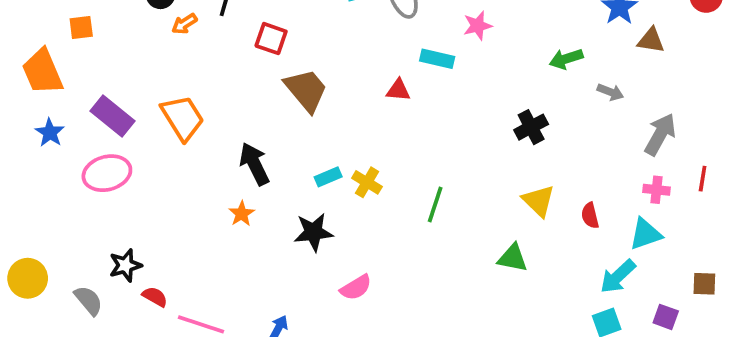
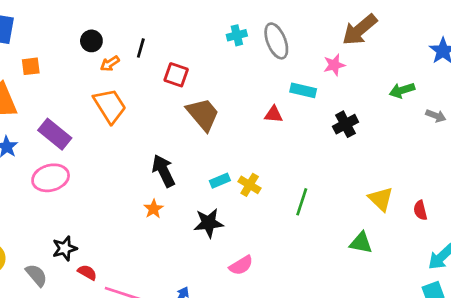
orange trapezoid: (183, 118) -> (110, 106), moved
black cross: (531, 127) -> (345, 124), moved

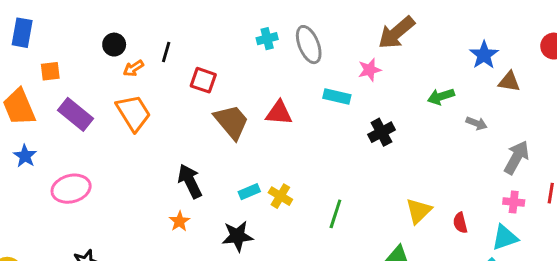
red triangle: (274, 114) -> (279, 113), moved, size x1.4
purple rectangle: (55, 134) -> (76, 114), moved
yellow triangle: (381, 199) -> (419, 211), turned 32

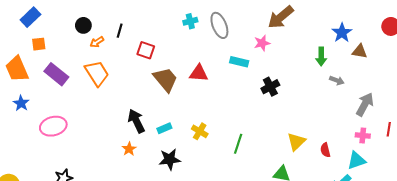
blue rectangle: (22, 33) -> (30, 17), moved, turned 36
green arrow: (441, 97) -> (321, 57), moved, turned -72
cyan rectangle: (249, 192) -> (164, 128), moved

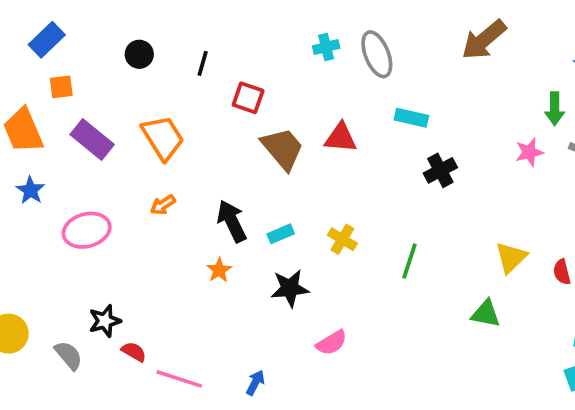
orange arrow: (97, 42) -> (163, 205), moved
pink star: (262, 43) -> (529, 152), moved
black cross: (270, 87) -> (440, 170), moved

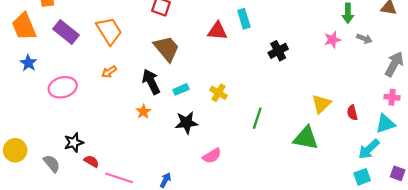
cyan rectangle: (411, 118) -> (244, 19), moved, turned 60
brown trapezoid: (283, 149) -> (167, 49), moved
green line: (410, 261) -> (257, 118), moved
green triangle: (486, 314) -> (306, 138), size x1.4

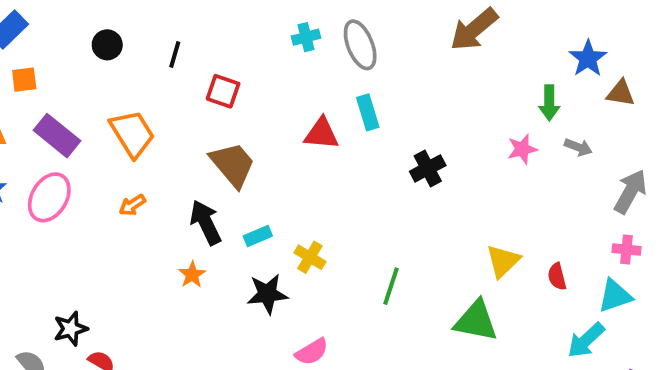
pink ellipse: (63, 87) -> (49, 197), moved, turned -44
yellow cross: (219, 93) -> (310, 257), moved

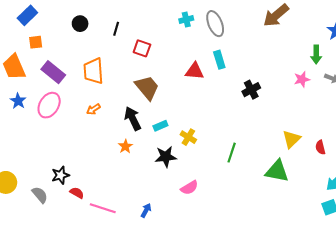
orange trapezoid: (132, 134) -> (93, 71), turned -152

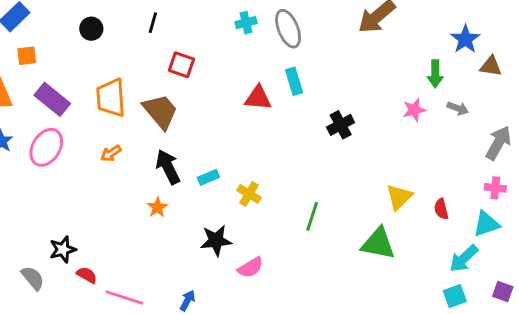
black line: (116, 29) -> (153, 23), moved
brown trapezoid: (147, 88) -> (160, 111), moved
black star: (166, 157) -> (216, 240), moved

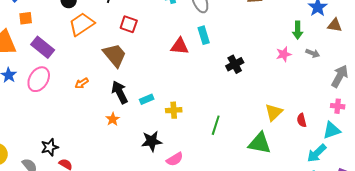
orange trapezoid: (111, 98) -> (82, 24), moved, turned 60
yellow cross: (249, 194) -> (174, 110), turned -35

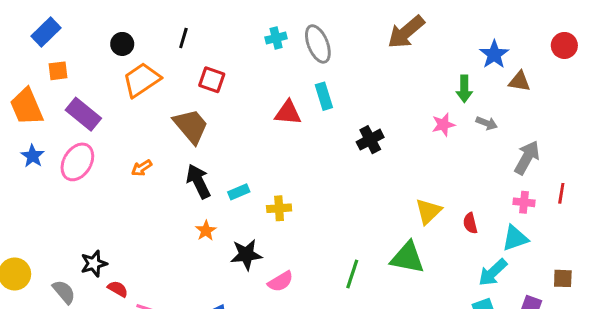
orange star: (113, 119) -> (206, 231), moved
green line: (216, 125) -> (352, 274), moved

